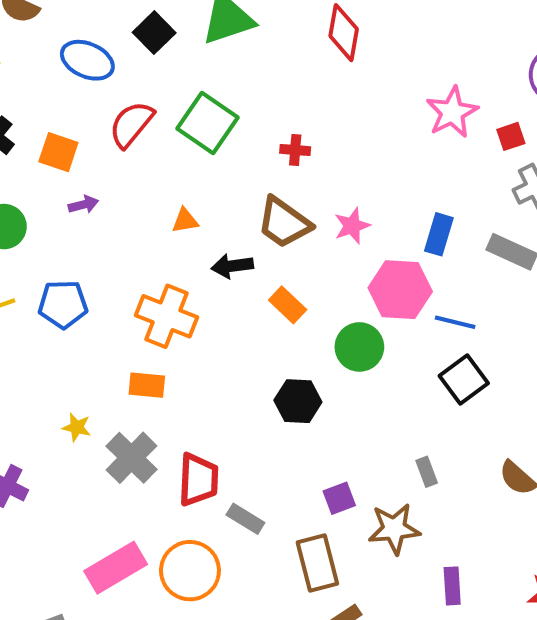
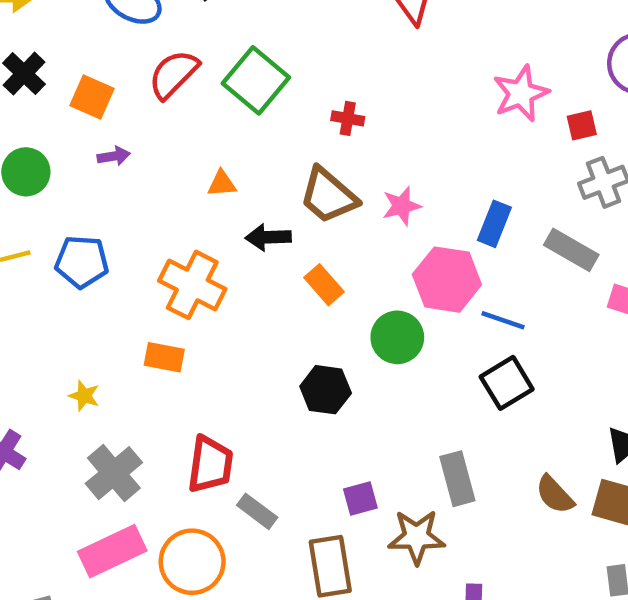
gray cross: (132, 458) -> (114, 473), moved
gray rectangle: (427, 472) -> (457, 479), size x1.6

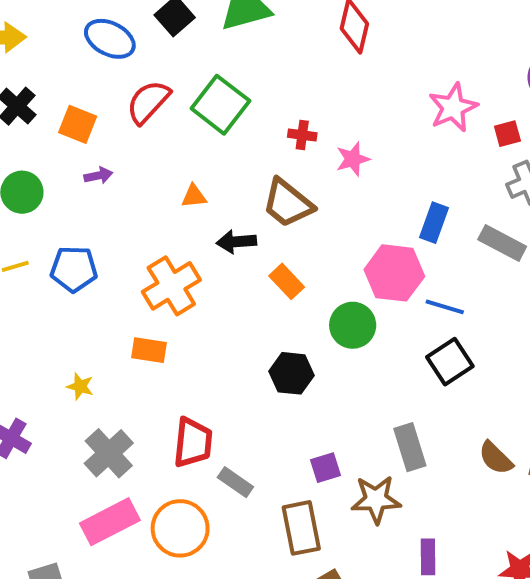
pink star: (401, 206) -> (353, 159), moved
orange cross: (192, 285) -> (171, 286), turned 34

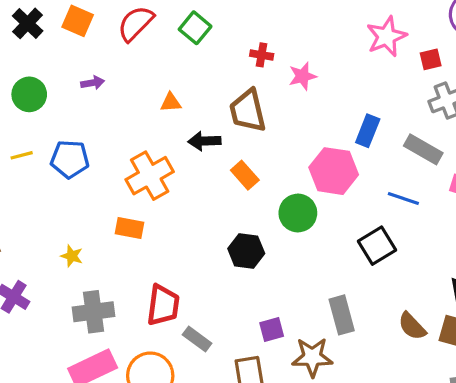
green square: (220, 105) -> (195, 28), size x0.7
orange square: (78, 124) -> (78, 21), moved
brown trapezoid: (288, 203) -> (248, 111), turned 36
blue line: (445, 307) -> (403, 198), moved
gray cross: (109, 453) -> (93, 312), turned 33

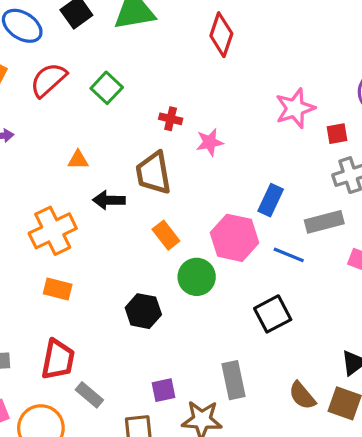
gray rectangle: (423, 149) -> (324, 222), turned -48
orange rectangle: (245, 175) -> (166, 235), moved
blue line: (403, 198) -> (289, 255), moved
orange rectangle: (130, 228) -> (58, 289), moved

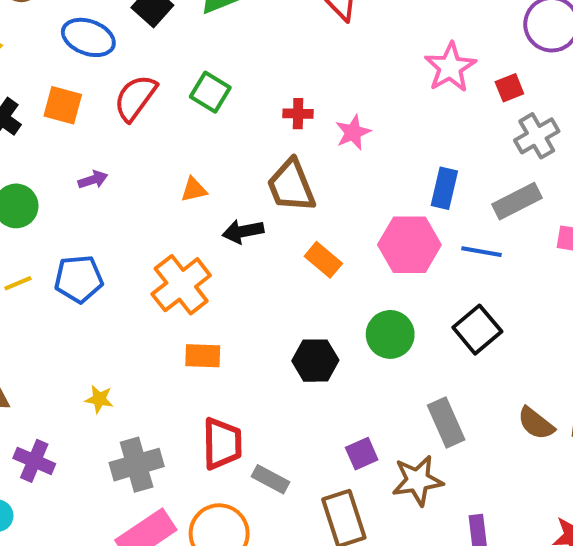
green circle: (197, 277) -> (390, 334), moved

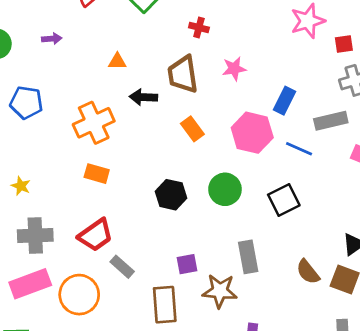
pink star: (353, 132) -> (234, 69), moved
red trapezoid: (222, 444) -> (96, 235), turned 42

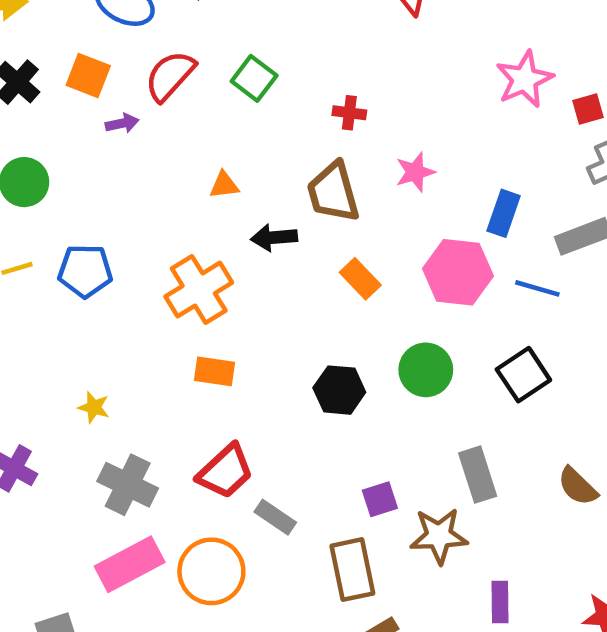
purple arrow: (52, 39) -> (122, 123), moved
gray cross: (35, 235) -> (128, 485), turned 36

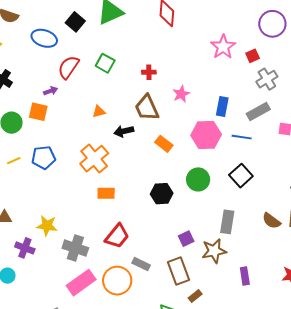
orange square: (88, 75) -> (38, 112), moved
yellow star: (94, 407) -> (47, 226), moved, size x1.5
gray rectangle: (478, 475) -> (227, 222), turned 35
gray rectangle: (275, 517) -> (141, 264), moved

